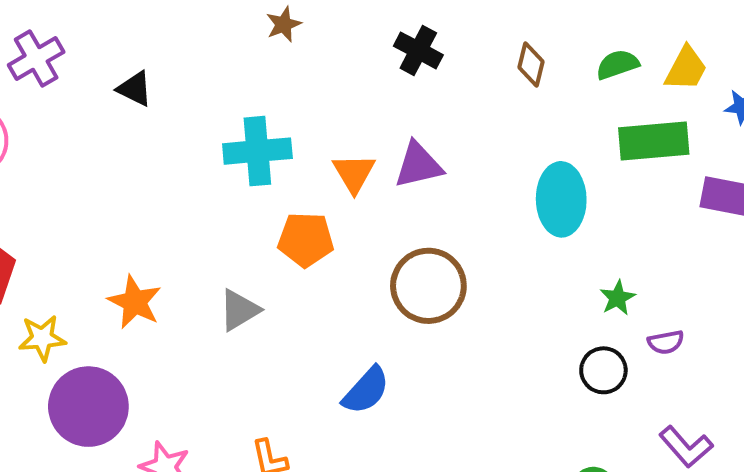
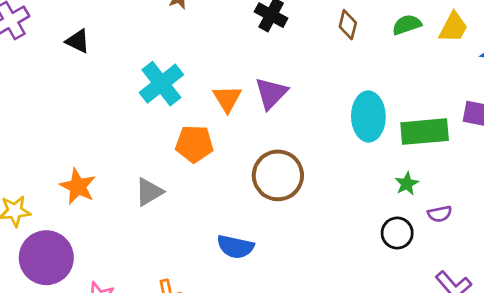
green rectangle: (654, 141) -> (425, 132), moved
cyan cross: (257, 151) -> (161, 84), turned -33
purple triangle: (418, 165) -> (271, 93), turned -33
blue semicircle: (366, 390) -> (235, 247), turned 60

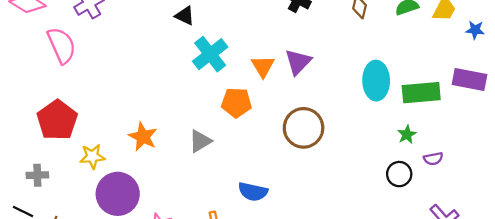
black triangle: (78, 41) -> (185, 16), moved
blue semicircle: (235, 247) -> (253, 192), moved

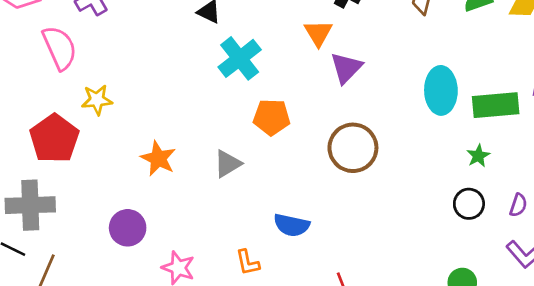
orange triangle: (263, 66) -> (318, 33), moved
yellow star: (92, 156) -> (97, 100), moved
purple semicircle: (433, 159) -> (518, 205), moved, turned -60
gray cross: (37, 175) -> (30, 205), size x1.8
purple circle: (118, 194) -> (128, 228), size x0.7

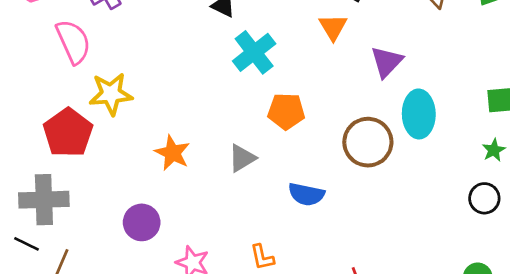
purple triangle: (346, 68) -> (387, 62), moved
cyan ellipse: (441, 90) -> (419, 114), moved
yellow star: (97, 100) -> (111, 94), size x1.4
blue semicircle: (292, 225) -> (306, 194), moved

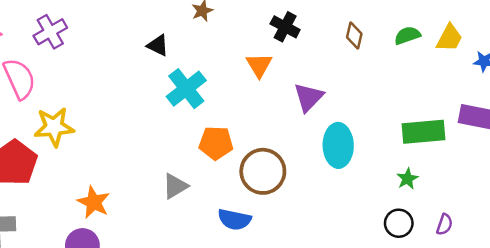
brown circle: (368, 142) -> (263, 171), moved
orange star: (172, 153) -> (94, 202), moved

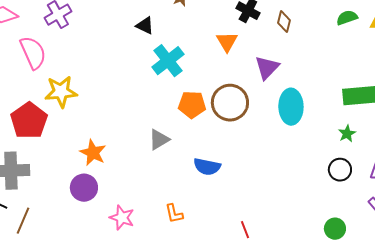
brown diamond: (354, 35) -> (284, 22), moved
brown circle: (263, 171) -> (230, 103), moved

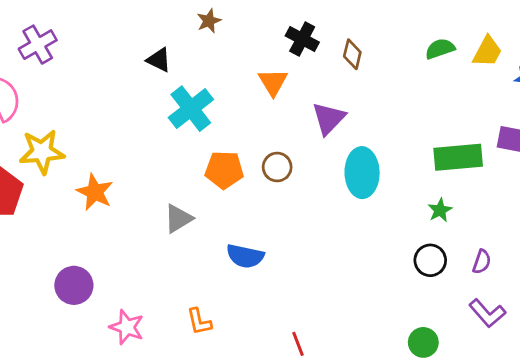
brown circle: (230, 103) -> (277, 167), size x0.6
orange star: (93, 153) -> (95, 192), moved

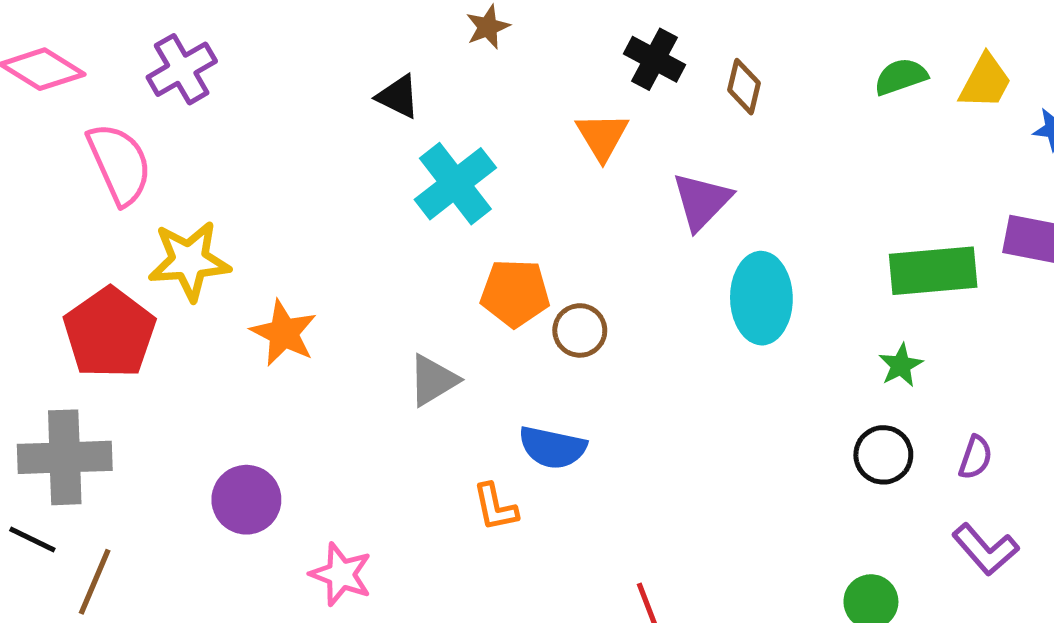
brown circle: (277, 167) -> (580, 330), moved
orange L-shape: (199, 322) -> (495, 507), moved

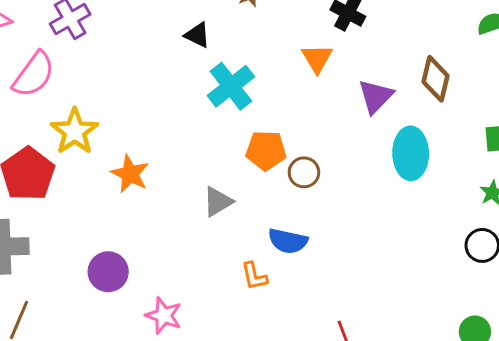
brown diamond: (744, 87) -> (435, 79), moved, size x1.4
pink semicircle: (119, 164) -> (34, 74), turned 60
yellow star: (189, 261) -> (75, 131), turned -30

